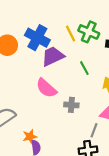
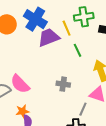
green cross: (89, 32) -> (84, 17), turned -36
yellow line: (71, 33) -> (67, 28), moved
pink semicircle: (46, 88) -> (20, 84), moved

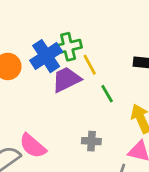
green cross: (84, 17) -> (68, 47), moved
blue cross: (35, 19) -> (46, 56), turned 30

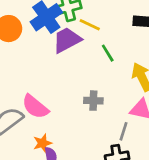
yellow line: (90, 65) -> (90, 25), turned -35

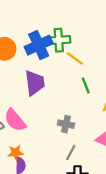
purple trapezoid: (67, 40) -> (35, 83), moved, turned 100
gray line: (124, 131) -> (71, 153), moved

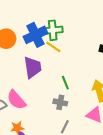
yellow line: (75, 58) -> (53, 47), moved
green line: (86, 86) -> (65, 83), moved

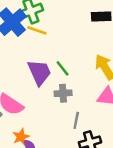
purple trapezoid: (33, 67) -> (39, 72), moved

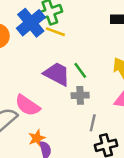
purple trapezoid: (39, 72) -> (57, 74), turned -40

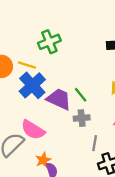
blue cross: (31, 23) -> (32, 85), moved
yellow line: (55, 32) -> (27, 65), moved

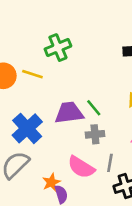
blue cross: (32, 85) -> (27, 128), moved
purple trapezoid: (59, 99) -> (69, 113), turned -32
pink semicircle: (33, 130) -> (81, 167), moved

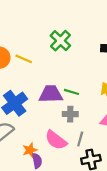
green cross: (58, 48) -> (60, 41), moved, turned -30
green line: (94, 108) -> (71, 92), turned -40

